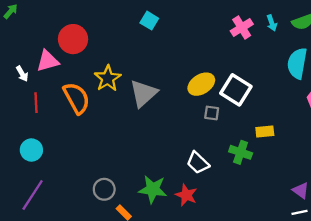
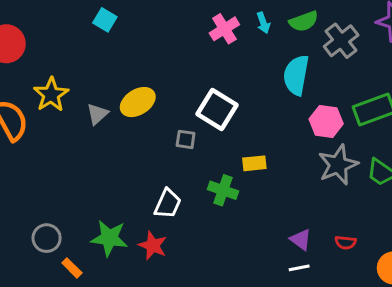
yellow ellipse: (201, 84) -> (138, 102), moved
gray triangle: (143, 93) -> (97, 114), size x0.6
white trapezoid: (198, 163) -> (168, 204), turned -110

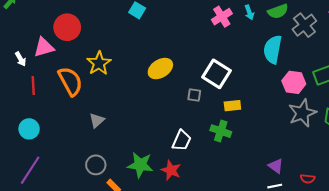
gray triangle: (97, 114) -> (97, 120), moved
yellow rectangle: (254, 163) -> (232, 106), moved
red semicircle: (346, 243) -> (308, 179), moved

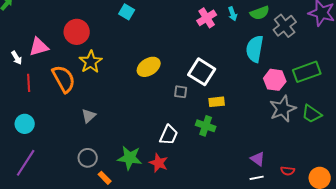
red circle: (67, 27) -> (77, 32), moved

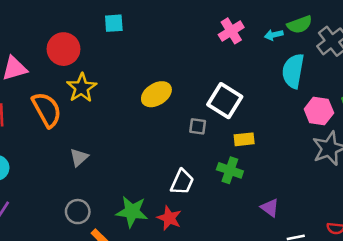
cyan square: (127, 12) -> (114, 23), moved, turned -35
cyan arrow: (233, 14) -> (274, 35), moved, turned 96
purple triangle: (258, 159) -> (270, 208), moved

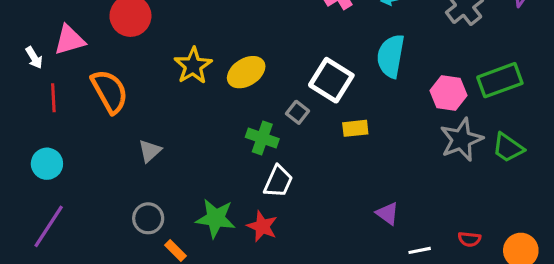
cyan semicircle: (293, 71) -> (391, 56), moved
yellow star: (82, 88) -> (193, 66), moved
gray square: (198, 126) -> (298, 112), turned 30
green cross: (230, 170) -> (262, 138), moved

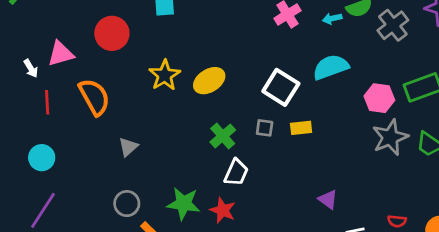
cyan semicircle: (391, 56) -> (331, 67), turned 60
gray square: (298, 112) -> (265, 128), moved, turned -30
green cross: (262, 138) -> (223, 136), turned 30

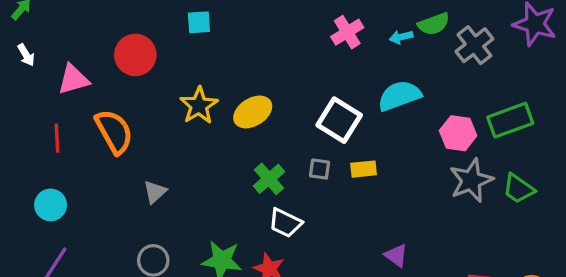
white arrow: (31, 68) -> (26, 55), moved
white trapezoid: (236, 172) -> (285, 223), turned 92

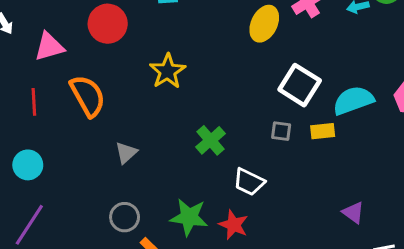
cyan semicircle: (399, 96) -> (353, 100), moved
yellow ellipse: (253, 112) -> (264, 24), moved, turned -32
green cross: (269, 179) -> (211, 140), moved

